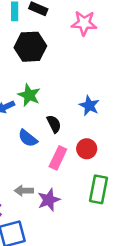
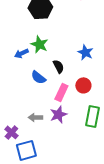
purple star: (49, 200) -> (58, 114), moved

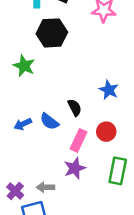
green star: (39, 44) -> (24, 66), moved
blue arrow: (21, 53) -> (23, 124), moved
gray arrow: (35, 117) -> (46, 187), moved

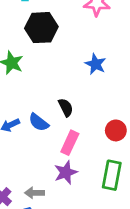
blue star: (109, 90) -> (96, 64), moved
red circle: (106, 132) -> (116, 130), moved

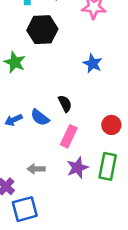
purple star: (66, 172) -> (77, 168), moved
gray arrow: (35, 193) -> (36, 169), moved

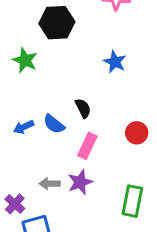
green rectangle: (108, 166) -> (132, 201), moved
purple star: (77, 168) -> (80, 182), moved

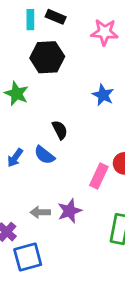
black semicircle: (83, 108) -> (60, 130), moved
blue arrow: (24, 127) -> (15, 158), turned -30
pink rectangle: (87, 146) -> (99, 176), moved

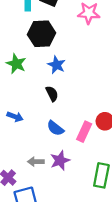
blue star: (103, 95) -> (57, 65), moved
blue semicircle: (44, 155) -> (55, 128), moved
blue arrow: (15, 158) -> (15, 117), turned -105

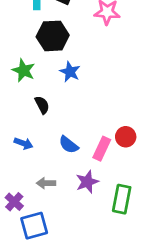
black semicircle: (52, 94) -> (42, 105), moved
blue arrow: (15, 117) -> (24, 143), moved
purple star: (60, 160) -> (87, 182), moved

